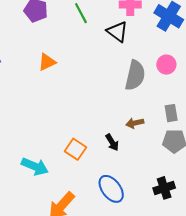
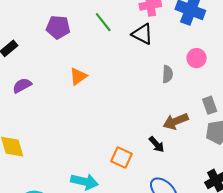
gray semicircle: (135, 75) -> (167, 74), size x0.6
brown arrow: (135, 123) -> (176, 121), size x1.4

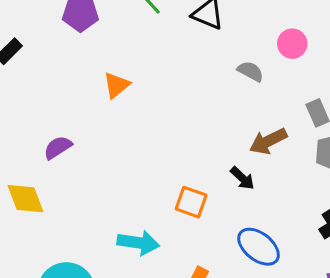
gray semicircle: (167, 74) -> (250, 71), turned -60
purple semicircle: (22, 85) -> (58, 147), moved

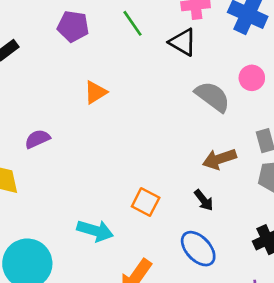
gray semicircle: (250, 71) -> (212, 97), size x1.6
black arrow: (242, 178) -> (204, 200), moved

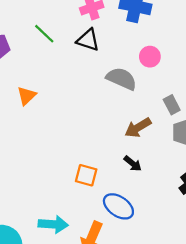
cyan arrow: (95, 231) -> (53, 224), moved
blue ellipse: (198, 249) -> (118, 206), moved

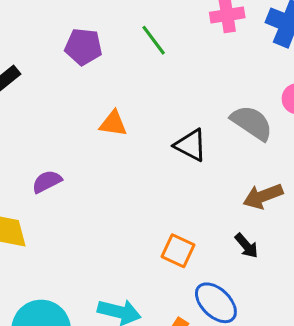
black triangle: (88, 40) -> (191, 145), moved
orange triangle: (27, 96) -> (113, 124), turned 42

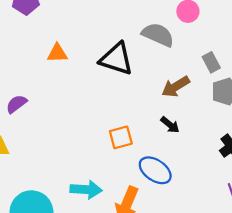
black triangle: (191, 145) -> (116, 59), size x1.4
orange square: (178, 251) -> (121, 137), turned -30

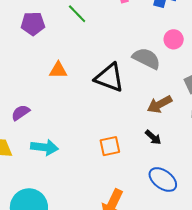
blue ellipse: (155, 170) -> (163, 180), moved
cyan arrow: (86, 190) -> (44, 147), moved

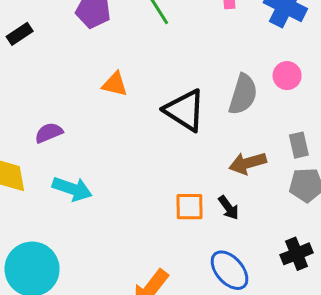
gray semicircle: (146, 58) -> (243, 94), turned 68
orange square: (110, 146) -> (189, 207), moved

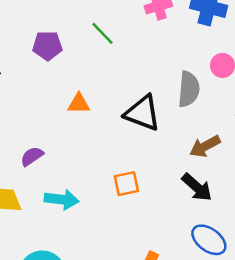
orange square: (189, 207) -> (126, 184), moved
black arrow: (229, 208) -> (197, 187), size x1.5

